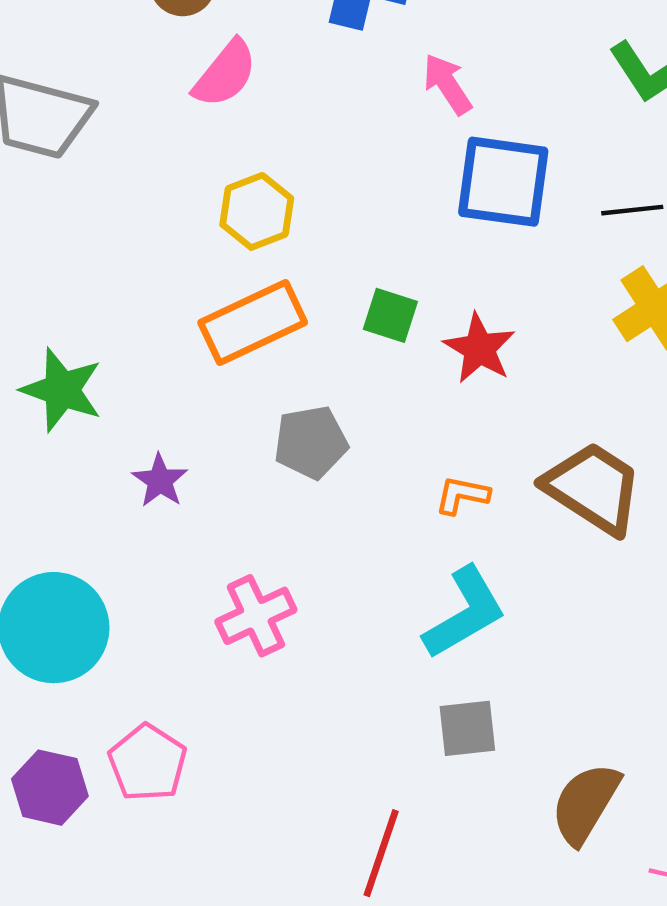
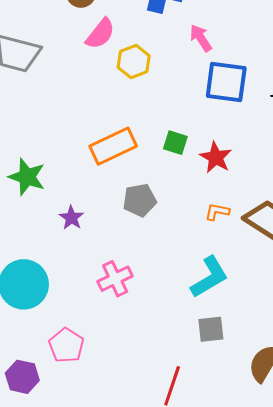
yellow hexagon: (257, 211) -> (134, 62), moved
orange L-shape: (462, 495) -> (217, 212), moved
purple hexagon: (50, 788) -> (22, 377), moved

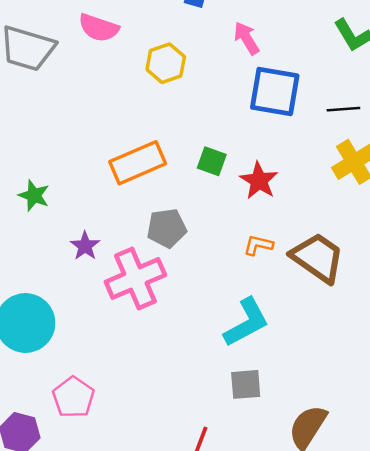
pink semicircle: (100, 34) -> (99, 28), moved, turned 68
green star: (27, 177) -> (34, 195), size x0.7
pink cross: (115, 279) -> (135, 278), moved, size x1.4

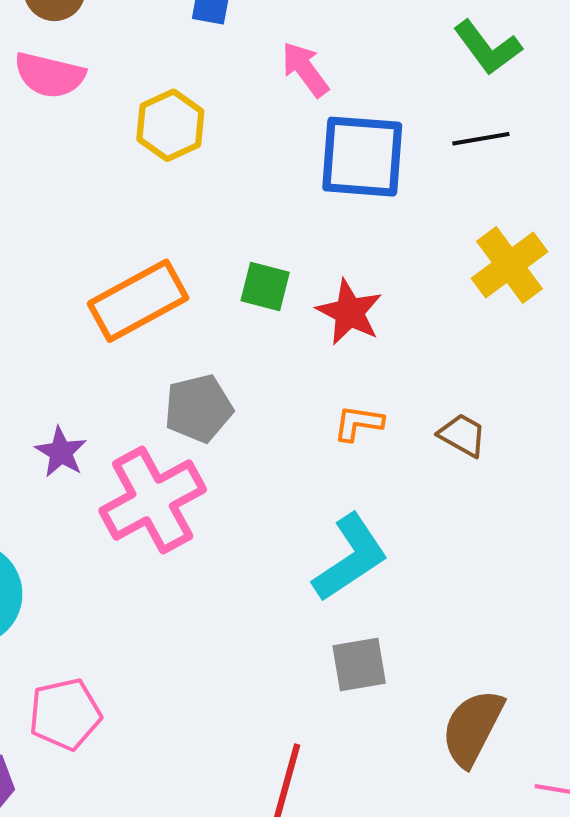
black line: (343, 109) -> (481, 139), moved
brown trapezoid: (318, 258) -> (462, 435), size x0.5
pink pentagon: (73, 397) -> (65, 714), turned 30

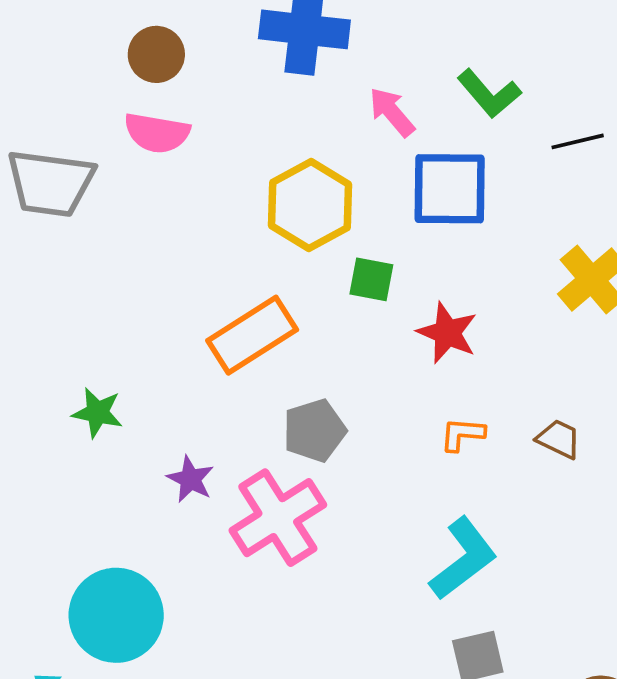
green L-shape: (488, 48) -> (489, 94), moved
yellow hexagon: (170, 125) -> (310, 205), moved, size x1.4
black line: (481, 139) -> (578, 141), moved
green square: (265, 287) -> (371, 279), moved

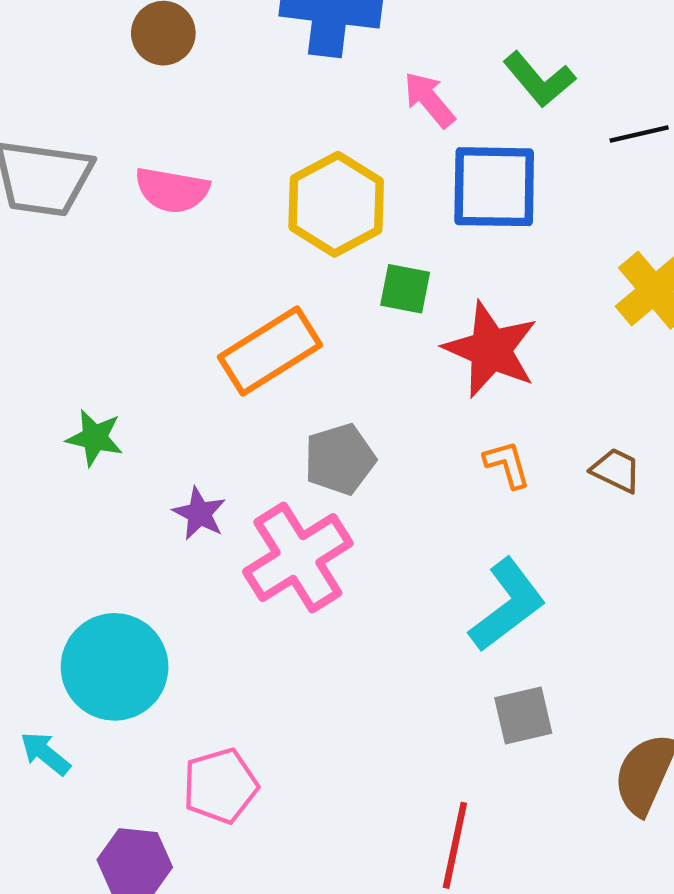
pink semicircle: (157, 133) -> (172, 190), moved
red star: (447, 333) -> (491, 349), size x1.4
orange L-shape: (462, 434) -> (507, 464), turned 69

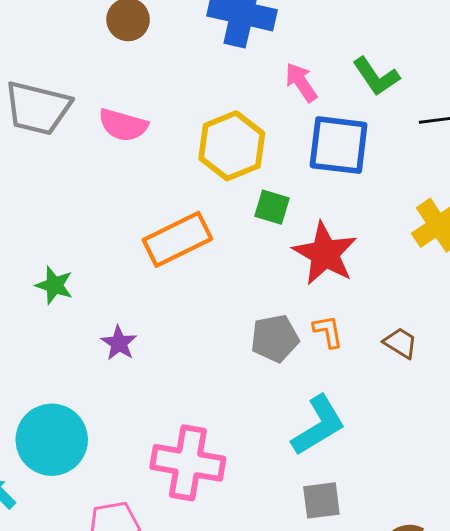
gray pentagon: (340, 459) -> (275, 338), moved
pink cross: (298, 557) -> (188, 463), moved, turned 36

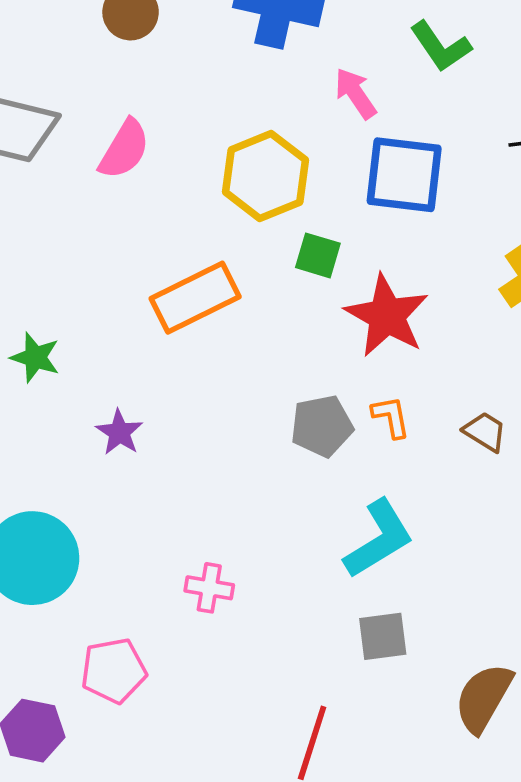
green L-shape: (376, 76) -> (441, 46), moved
pink semicircle: (123, 125) -> (124, 149), turned -75
pink cross: (188, 463) -> (209, 588), size x0.5

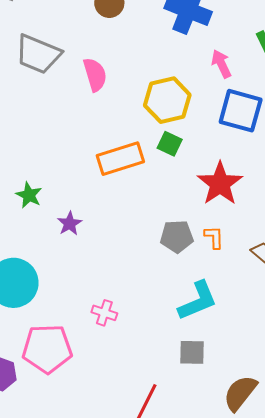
pink semicircle: (124, 149) -> (95, 75), turned -56
green square: (318, 255) -> (170, 144), moved
green star: (35, 357) -> (29, 195), moved
pink pentagon: (114, 671) -> (47, 349), size x1.4

